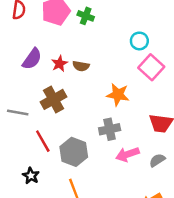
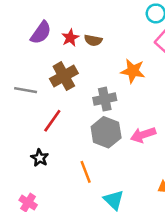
gray cross: (110, 129) -> (105, 99), moved
red line: (43, 141) -> (52, 121), turned 65
gray hexagon: (74, 152) -> (106, 132), moved

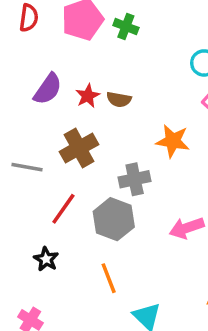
gray hexagon: (106, 132) -> (114, 219), moved

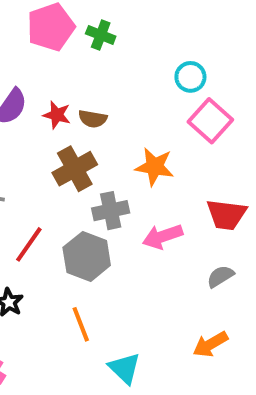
red star: (88, 96) -> (57, 115), turned -30
brown cross: (79, 148) -> (75, 169), moved
pink arrow: (187, 228) -> (163, 237), moved

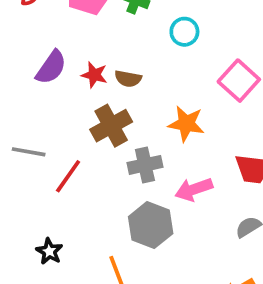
cyan circle: (190, 77) -> (184, 32), moved
red line: (29, 244) -> (68, 176), moved
gray hexagon: (87, 256) -> (151, 225), moved

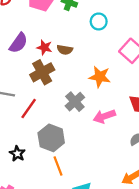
brown cross: (111, 126) -> (42, 72), moved
gray cross: (145, 165) -> (75, 102), turned -30
gray hexagon: (151, 225) -> (51, 138), moved

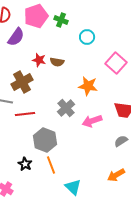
purple semicircle: (18, 43) -> (16, 37), moved
brown cross: (42, 72) -> (22, 82), moved
red line: (29, 108) -> (25, 114), turned 48
black star: (17, 154) -> (25, 164), moved

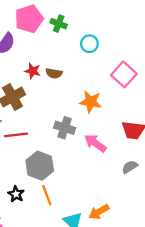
gray cross: (66, 108) -> (65, 128), turned -30
pink arrow: (92, 121) -> (95, 143), turned 54
orange arrow: (116, 175) -> (99, 212), moved

